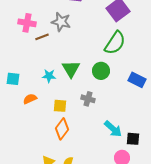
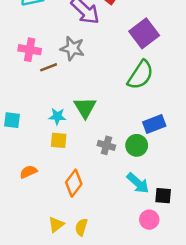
green circle: (101, 71) -> (137, 145), moved
blue rectangle: (137, 80) -> (154, 124), moved, turned -48
orange semicircle: (30, 99) -> (28, 172), moved
yellow square: (60, 106) -> (59, 140), moved

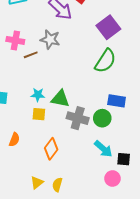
green triangle: (85, 108) -> (60, 99), moved, turned -48
blue rectangle: (154, 124) -> (117, 101), turned 30
gray cross: (106, 145) -> (78, 118), size x1.5
orange semicircle: (28, 172) -> (14, 140), turned 136

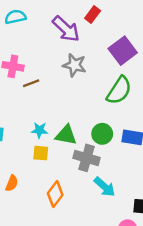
gray star: (50, 39) -> (74, 65), moved
green circle: (102, 118) -> (102, 134), moved
cyan arrow: (103, 149) -> (105, 187), moved

